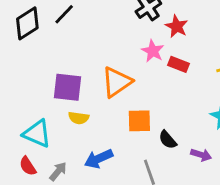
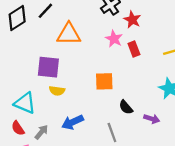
red rectangle: (179, 64) -> (134, 49), turned 48
orange triangle: (117, 82) -> (69, 34), moved, turned 35
orange square: (139, 121) -> (104, 81), moved

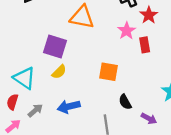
yellow semicircle: (57, 91) -> (59, 72), turned -64
red semicircle: (18, 128) -> (12, 102), turned 40

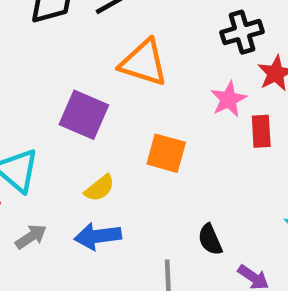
yellow semicircle: (59, 72) -> (100, 188), moved
orange square: (108, 72) -> (166, 153), moved

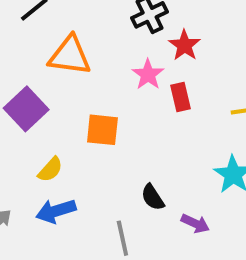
purple square: (84, 115) -> (26, 109), turned 33

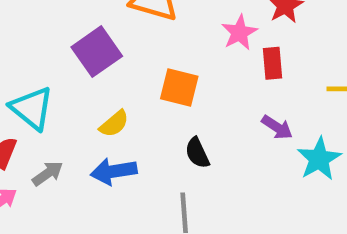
black semicircle: (153, 197) -> (197, 153), moved
purple arrow: (195, 224) -> (277, 127), moved

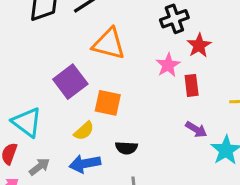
orange square: (179, 87) -> (108, 103), moved
black semicircle: (197, 153) -> (126, 148), moved, turned -60

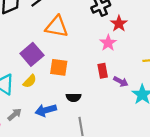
pink star: (168, 65) -> (108, 43), moved
red rectangle: (192, 85) -> (103, 71), moved
yellow semicircle: (84, 131) -> (30, 81), moved

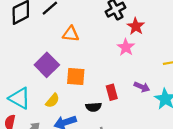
orange triangle: (57, 27) -> (71, 34), size x0.7
red rectangle: (103, 71) -> (112, 92), moved
yellow semicircle: (30, 81) -> (52, 101), moved

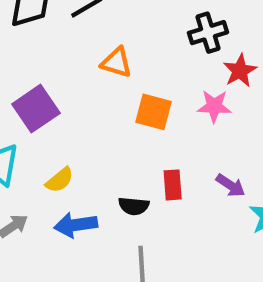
pink star: (126, 47) -> (214, 106), turned 30
purple square: (47, 65) -> (36, 109), moved
orange square: (76, 77) -> (154, 112), moved

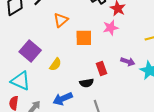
orange triangle: (117, 62) -> (61, 20), turned -42
yellow semicircle: (60, 180) -> (55, 64), moved

